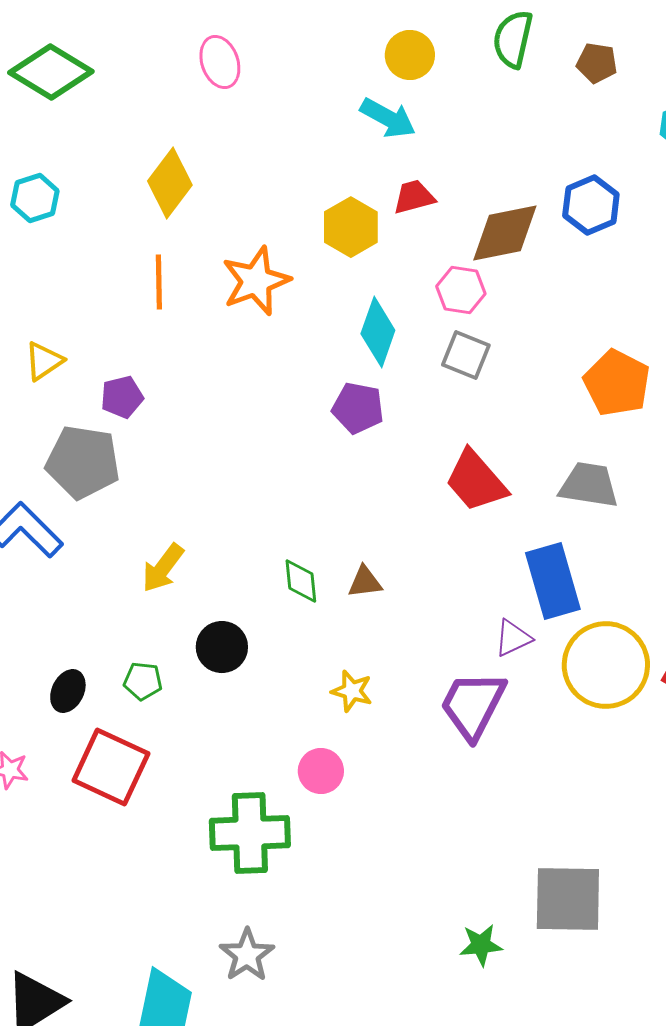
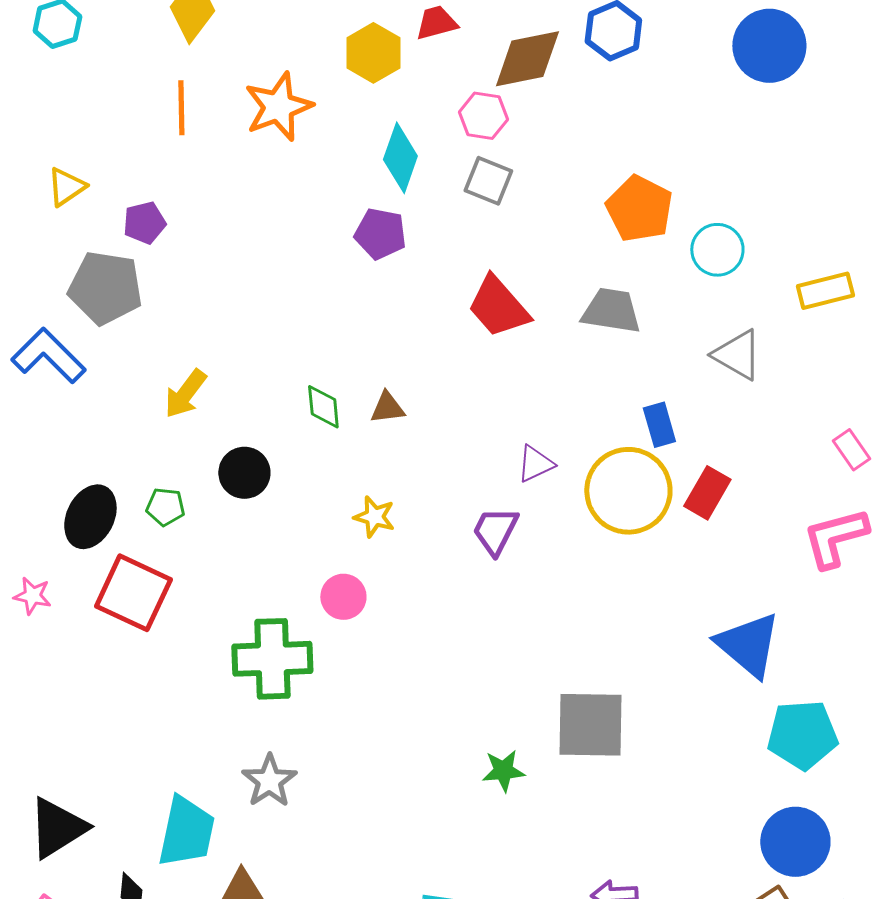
blue rectangle: (553, 581) -> (659, 425), moved, size x0.6
black ellipse: (68, 691) -> (90, 517), size x1.5
purple trapezoid: (473, 705) -> (495, 531), size x0.7

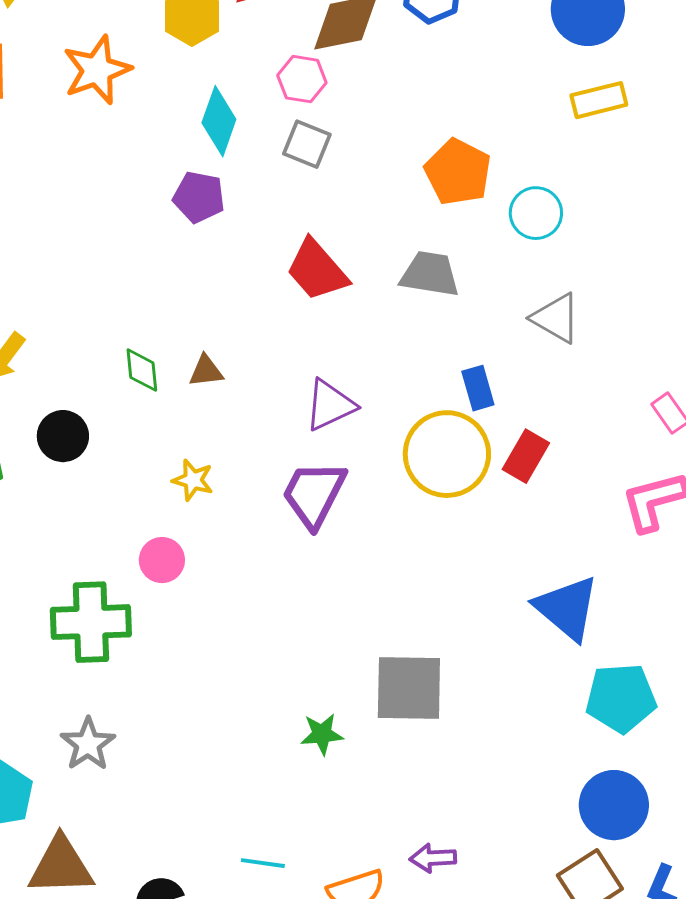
yellow rectangle: (825, 291) -> (599, 100), moved
purple triangle: (535, 464) -> (330, 405), moved, size x1.4
purple trapezoid: (495, 531) -> (314, 494), size x1.4

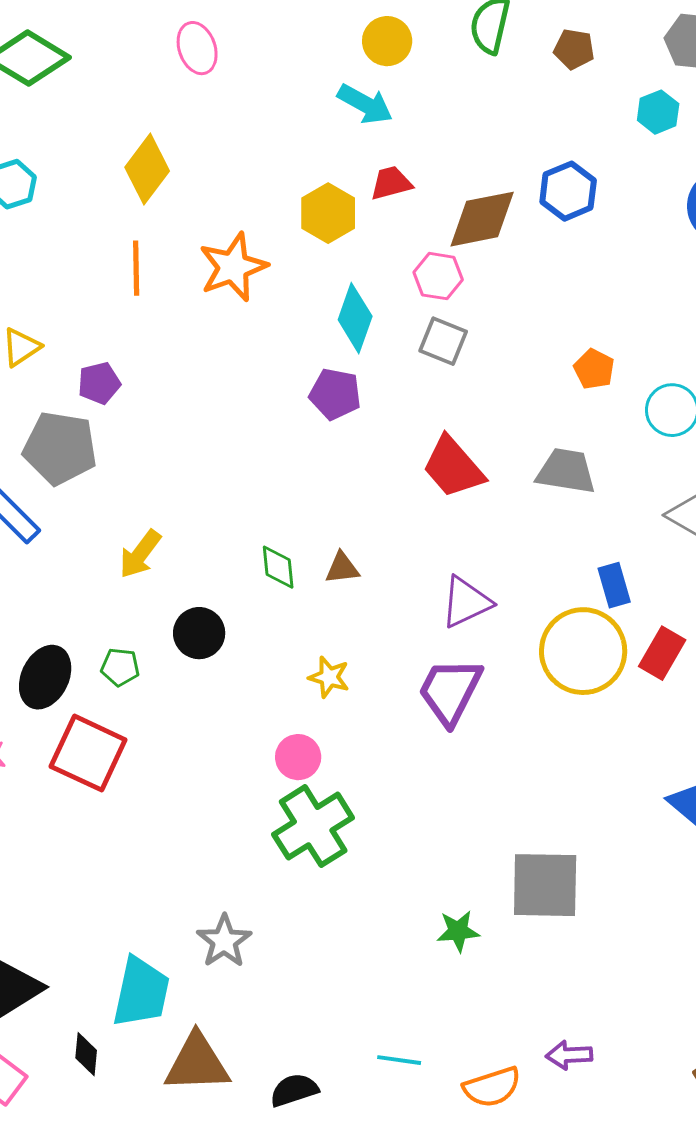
orange pentagon: (458, 172) -> (594, 369), size x0.6
green cross: (91, 622) -> (313, 826), moved, turned -30

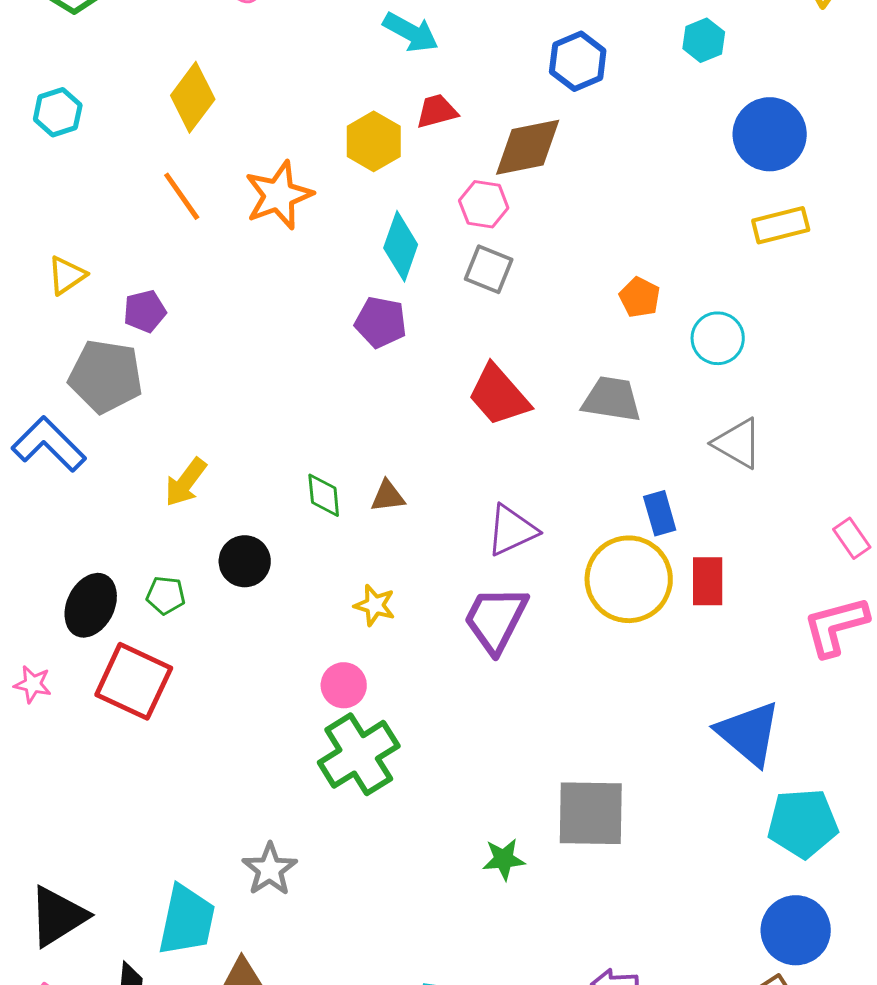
blue hexagon: (568, 191) -> (578, 61), moved
orange line: (136, 268) -> (182, 196), turned -34
red rectangle: (662, 653) -> (708, 581), turned -30

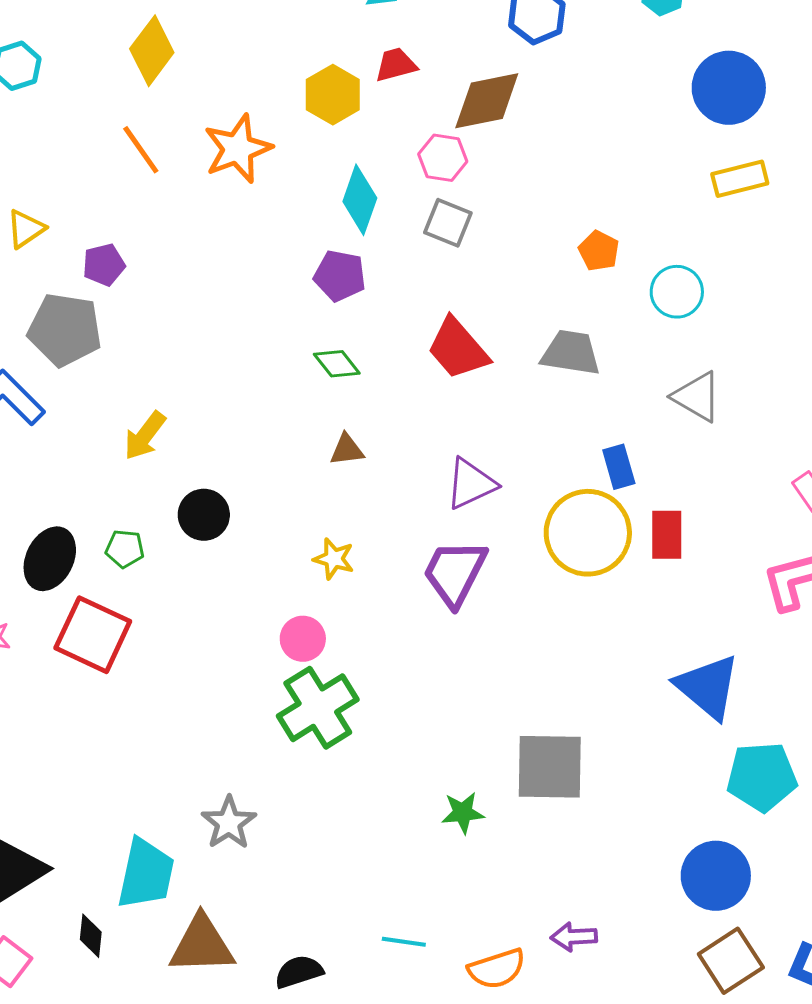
green diamond: (324, 495) -> (337, 364), moved, turned -33
blue circle: (796, 930) -> (716, 876), moved

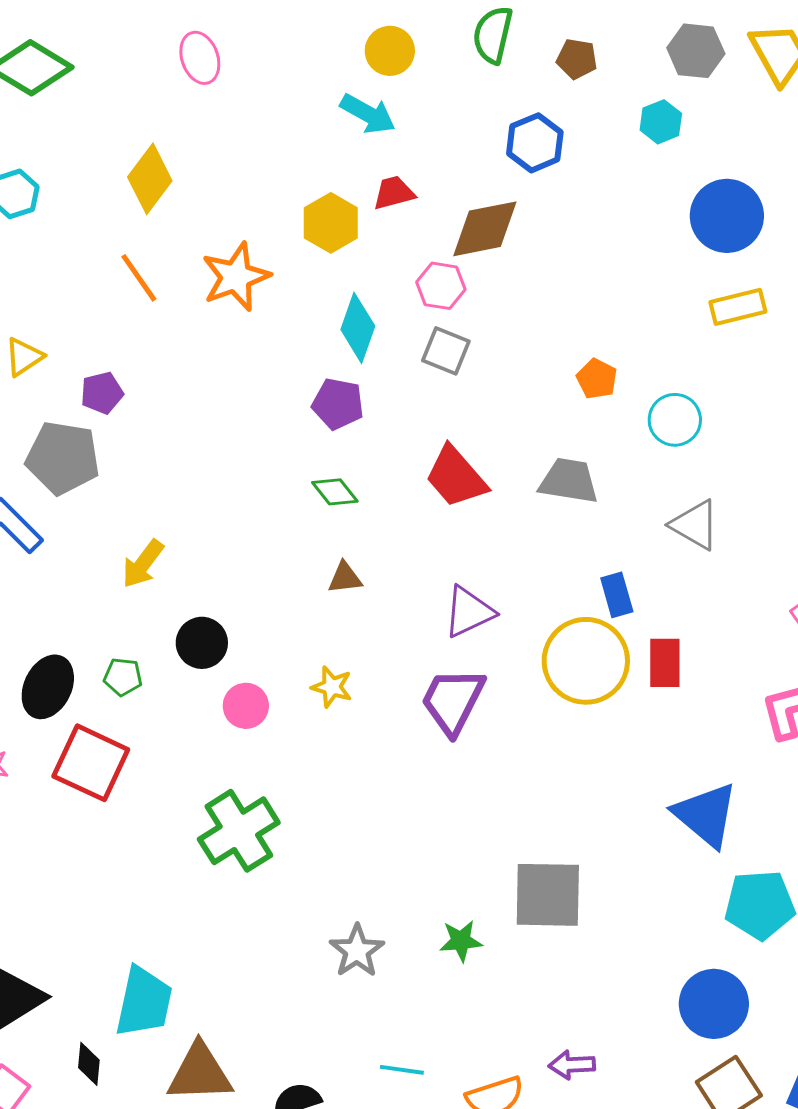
pink circle: (303, 639) -> (246, 706), moved
green cross: (318, 708) -> (239, 831), moved
gray star: (229, 823) -> (357, 951), moved

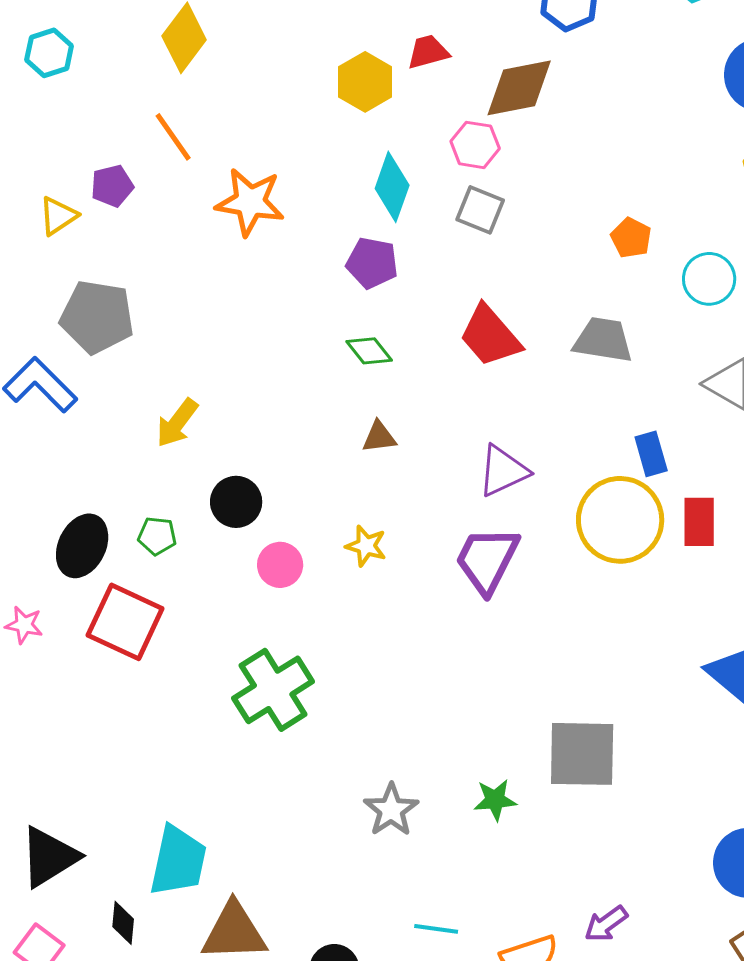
orange star: (236, 277) -> (250, 202), moved, turned 30
purple pentagon: (102, 393) -> (112, 186), moved
purple arrow: (572, 1065) -> (606, 924), turned -33

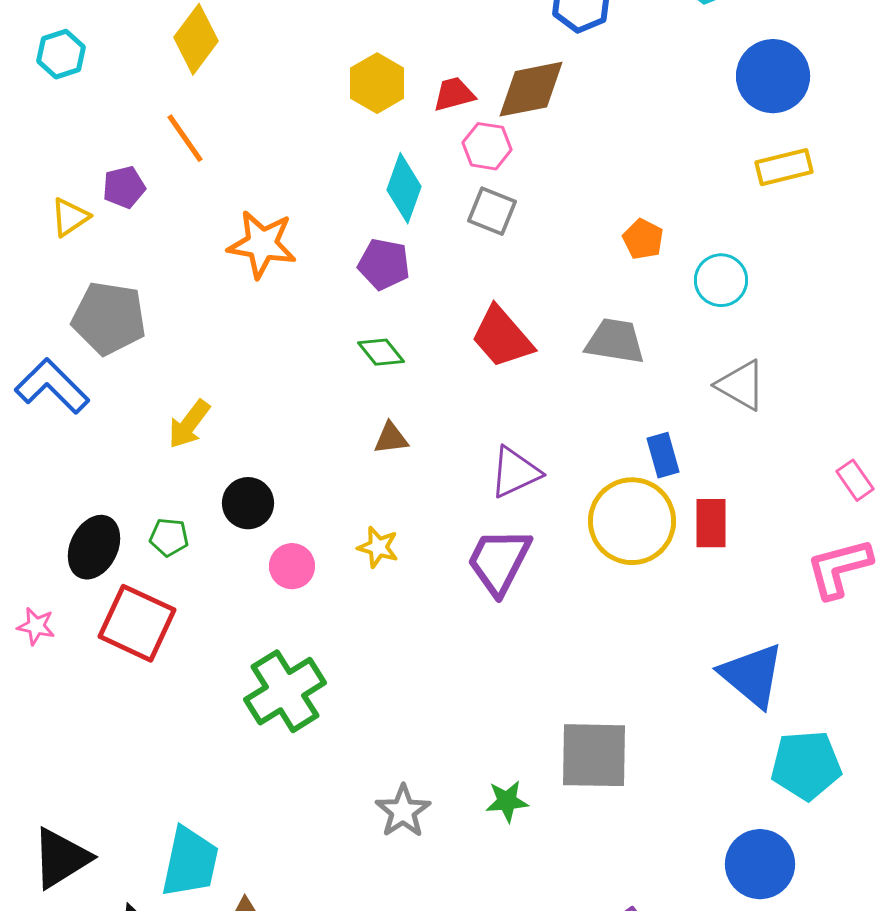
red trapezoid: (428, 52) -> (454, 94), moved
orange star: (250, 202) -> (262, 244), moved

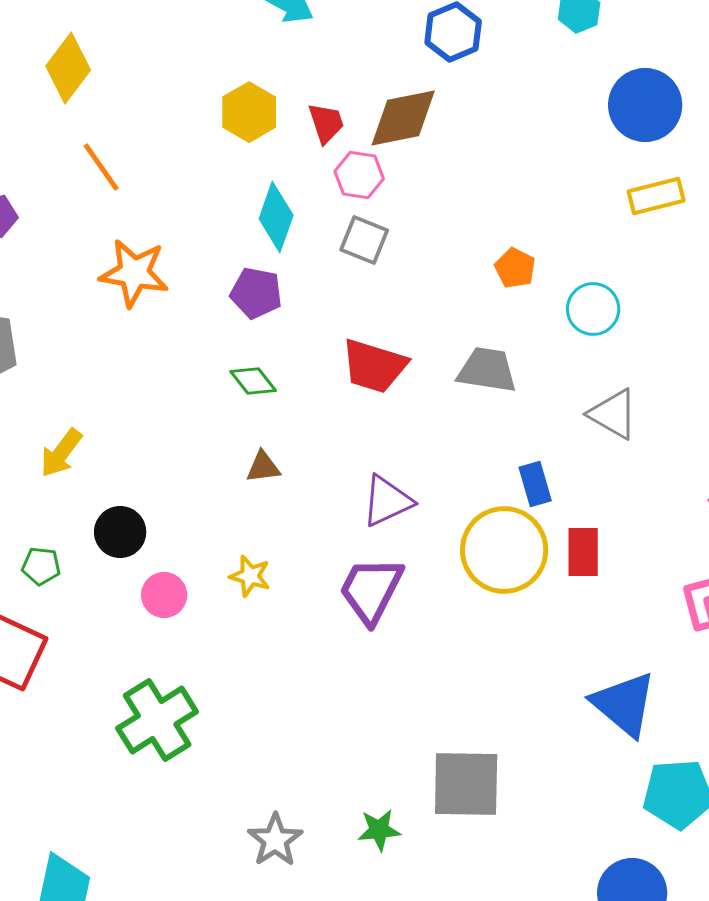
red trapezoid: (454, 94) -> (326, 123), turned 87
orange line: (185, 138) -> (101, 167), moved
red trapezoid: (502, 337) -> (374, 366), turned -32

